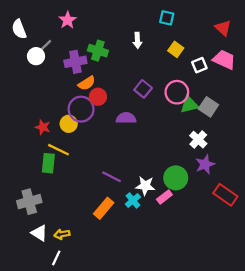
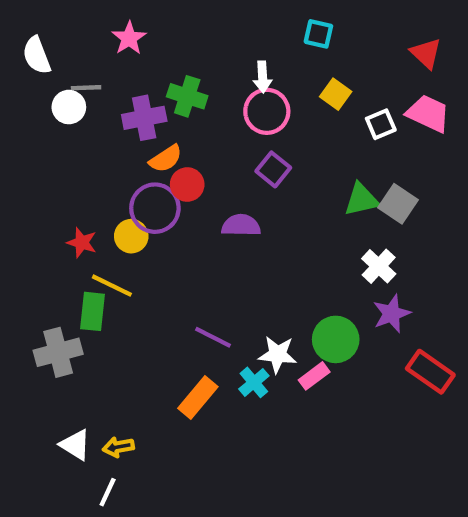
gray line: (45, 46) -> (86, 88), turned 42
pink circle: (177, 92) -> (267, 111), moved
gray cross: (29, 202) -> (58, 352), moved

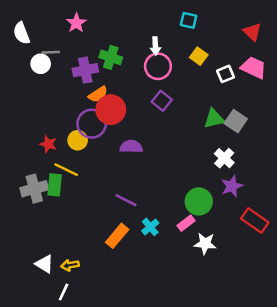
red circle: (187, 184) -> (111, 110), size x1.5
purple semicircle: (241, 225) -> (131, 147), moved
gray cross: (58, 352) -> (34, 189), moved
white star: (278, 354) -> (205, 244), moved

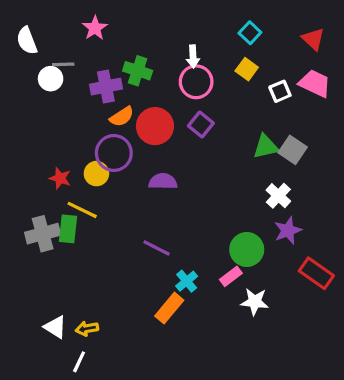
cyan square: (189, 20) -> (250, 33), moved, turned 30
red circle: (111, 110) -> (155, 126), moved
orange rectangle: (117, 236) -> (169, 308), moved

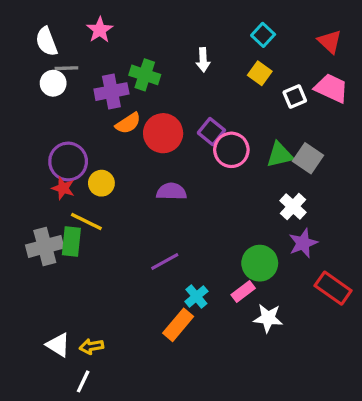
white semicircle: (27, 41) -> (46, 42), moved
pink circle: (196, 82) -> (231, 150), moved
purple circle: (114, 153) -> (68, 162), moved
purple line: (157, 248) -> (165, 261), turned -56

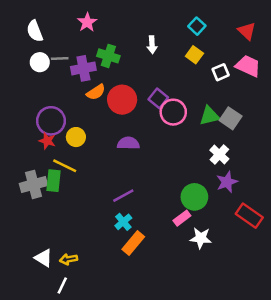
pink star: (100, 30) -> (87, 22), moved
gray line: (66, 68) -> (60, 58), moved
cyan cross: (196, 296) -> (123, 222), moved

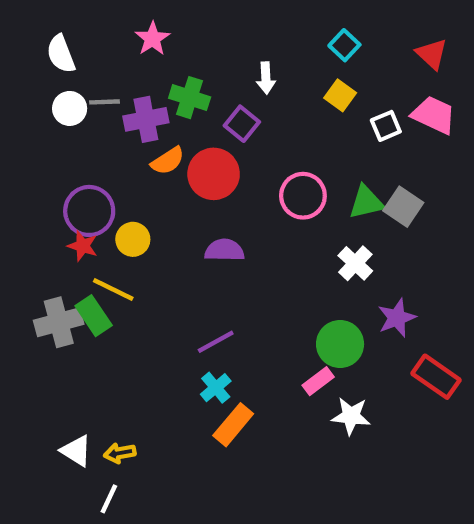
purple square: (158, 98) -> (242, 124), moved
white cross: (219, 154) -> (355, 263), moved
green rectangle: (53, 181) -> (94, 316), turned -40

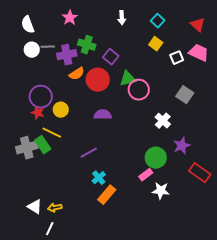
white arrow: (266, 78) -> (122, 18), moved
green triangle: (366, 202) -> (128, 79), moved
purple line: (216, 342) -> (89, 153), moved

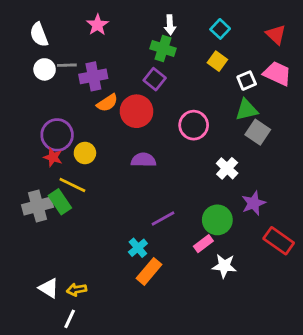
green cross: (87, 45) -> (163, 49), moved
green triangle: (128, 79) -> (247, 110), moved
purple line: (89, 153) -> (163, 218), moved

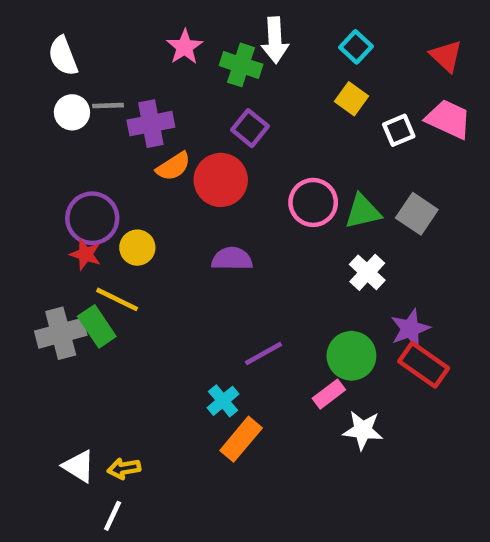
pink star: (97, 25) -> (185, 47), moved
white arrow: (170, 25) -> (275, 40), size x1.4
green cross: (163, 49) -> (241, 65), moved
green triangle: (247, 110) -> (363, 211), moved
red rectangle: (279, 241) -> (424, 365), moved

